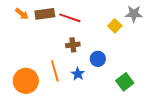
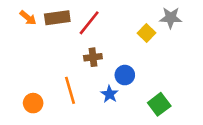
red line: (70, 18) -> (89, 23), turned -70
blue star: (78, 74) -> (110, 94), moved
orange circle: (26, 81) -> (33, 103), size x0.6

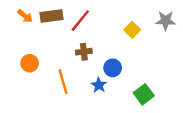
gray star: (171, 18) -> (166, 21), moved
orange circle: (33, 103) -> (30, 63), moved

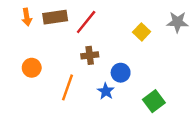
orange arrow: (25, 16) -> (27, 17), turned 42
orange line: (63, 82) -> (68, 87), turned 35

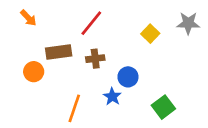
orange arrow: (27, 17) -> (28, 18), turned -35
brown rectangle: (55, 17) -> (59, 52), moved
orange line: (68, 87) -> (74, 108), moved

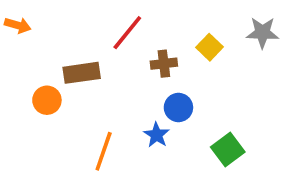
orange arrow: (28, 18) -> (18, 25), moved, turned -30
brown cross: (95, 59) -> (164, 64), moved

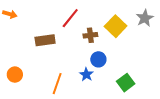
gray star: (262, 33) -> (145, 18), turned -30
yellow square: (210, 47) -> (116, 26), size x1.5
orange circle: (47, 100) -> (15, 75), moved

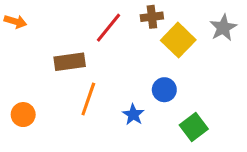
brown cross: (90, 35) -> (152, 17), moved
blue circle: (98, 59) -> (164, 90), moved
orange line: (57, 84) -> (88, 99), moved

